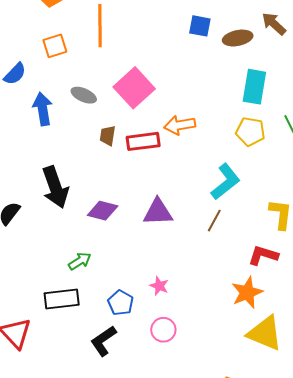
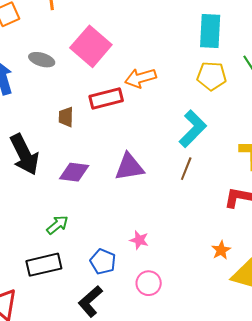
brown trapezoid: (108, 136) -> (66, 117), moved
orange star: (247, 292) -> (221, 250), moved, size x0.6

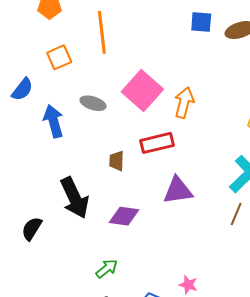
orange arrow: (140, 78) -> (184, 103), moved, turned 120
purple triangle: (129, 167) -> (178, 190), moved

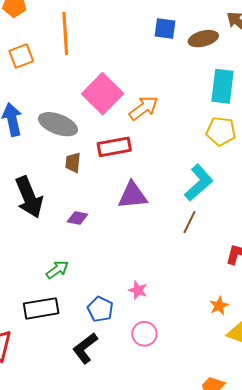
gray ellipse: (93, 103) -> (58, 124), moved, size x1.5
orange arrow: (184, 103) -> (144, 108), turned 36
purple diamond: (124, 216) -> (77, 218), size x0.7

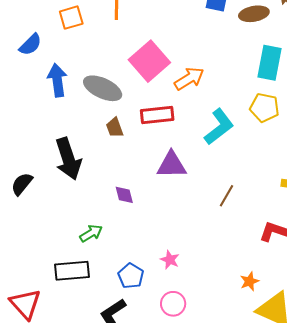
brown trapezoid: (73, 163) -> (115, 128), turned -30
cyan L-shape: (199, 183) -> (219, 127), moved
purple diamond: (77, 218) -> (124, 195), moved, turned 60

